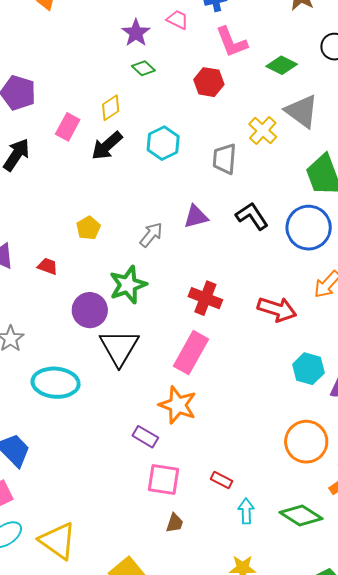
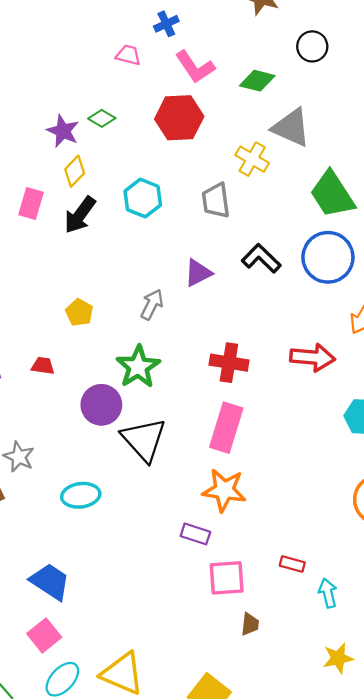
purple star: (136, 33) -> (63, 131), moved
red hexagon: (209, 82) -> (179, 118), size x1.4
cyan ellipse: (56, 383) -> (81, 495), size x0.7

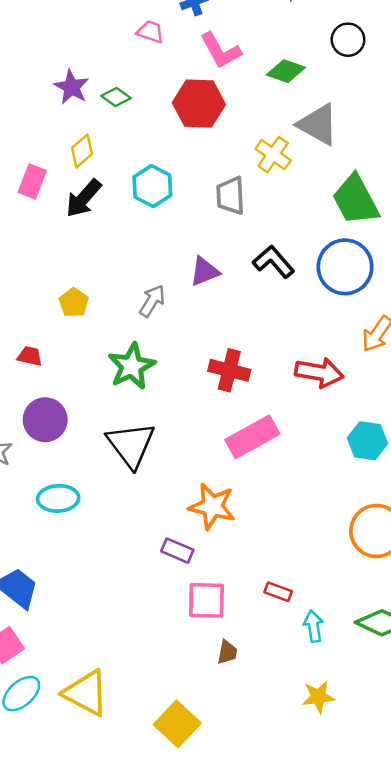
purple star: (63, 131) -> (72, 87), moved
purple circle: (101, 405) -> (45, 420), moved
pink rectangle: (226, 428) -> (252, 437), moved, turned 39

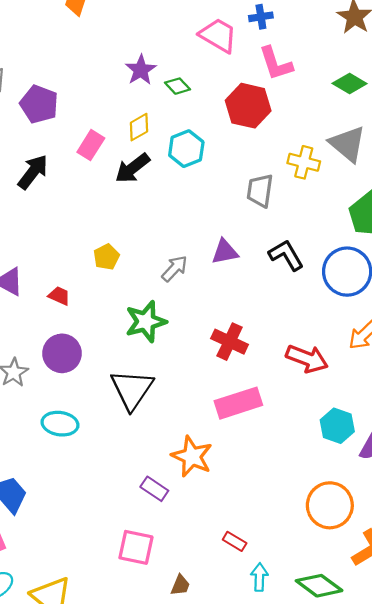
pink trapezoid: (150, 32) -> (218, 35), size x1.6
green diamond: (286, 71) -> (350, 83), moved
yellow cross: (273, 155) -> (304, 162), turned -32
cyan hexagon: (152, 186) -> (186, 149), moved
pink square: (207, 600) -> (136, 547), moved

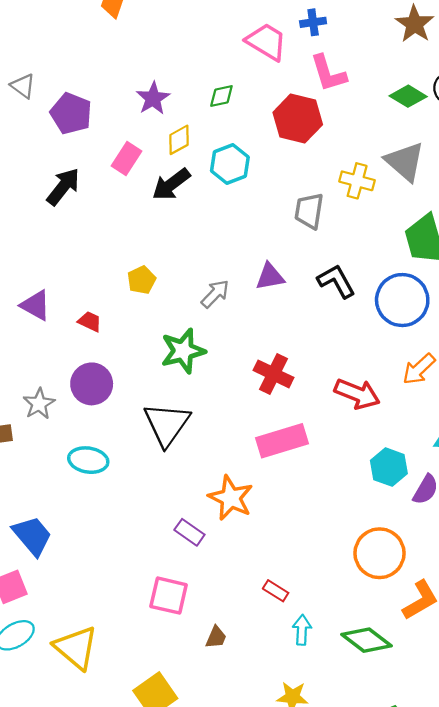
purple star: (141, 70) -> (153, 98), moved
green diamond: (178, 86) -> (221, 96), turned -60

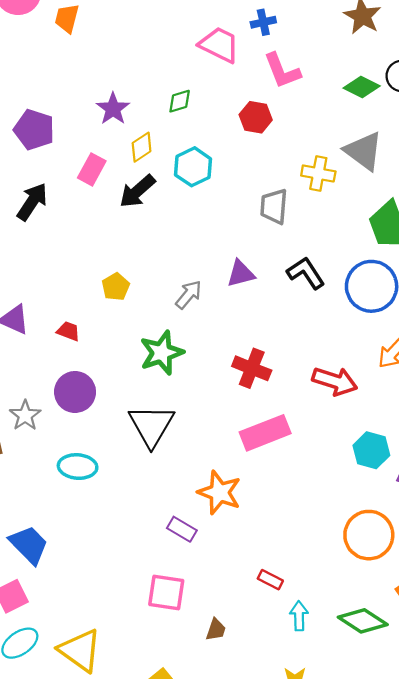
red hexagon: (298, 119) -> (256, 117), size x0.7

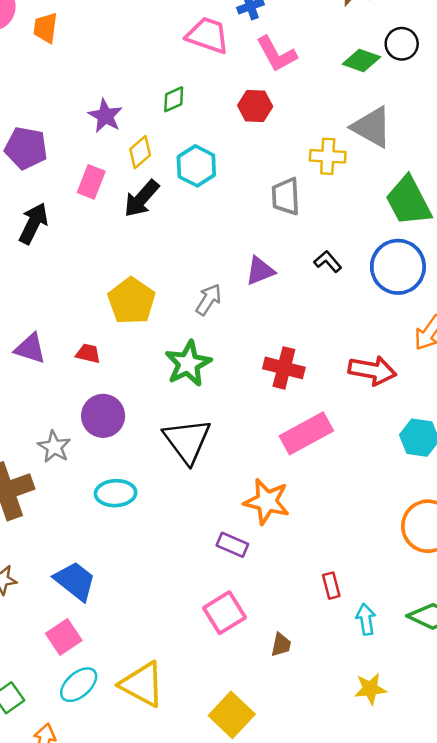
black L-shape: (306, 273) -> (328, 262), size x0.7
yellow pentagon: (116, 287) -> (132, 301), size x1.6
red rectangle: (270, 580) -> (331, 586), turned 55
pink square: (166, 593) -> (225, 613), turned -33

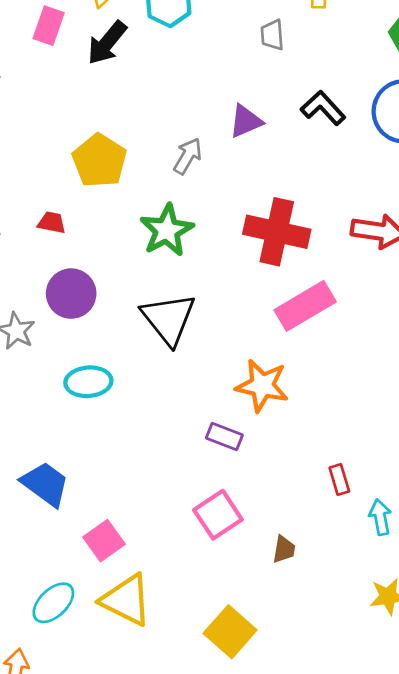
gray trapezoid: (286, 196) -> (272, 35), size x0.7
black L-shape: (328, 262) -> (323, 108), size x1.4
red cross: (284, 368) -> (277, 232), size x1.4
pink square: (64, 637) -> (104, 541), moved

